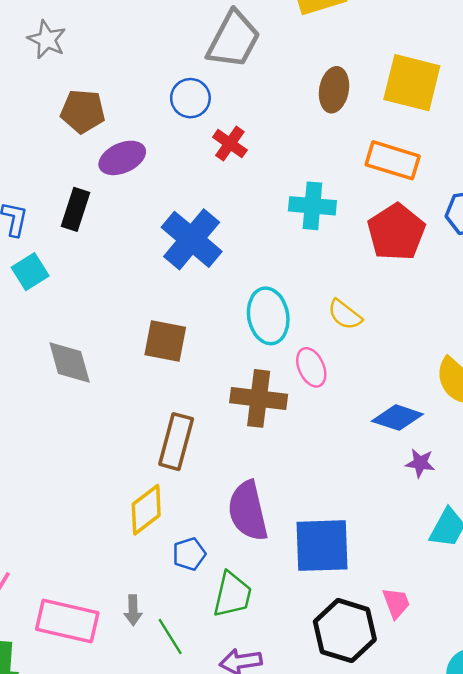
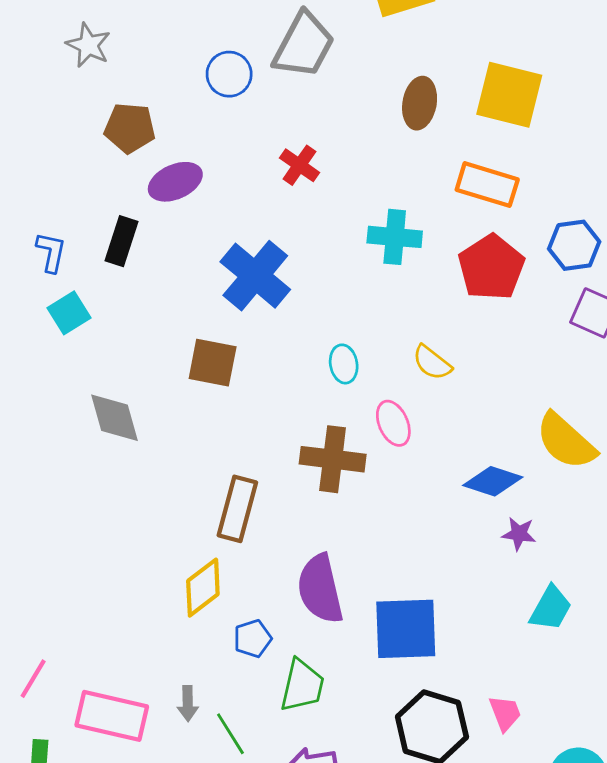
blue circle: (190, 98) -> (229, 74), moved
cyan ellipse: (268, 316) -> (344, 364), size x0.6
brown square: (165, 341) -> (213, 363), moved
pink trapezoid: (396, 603) -> (505, 713), moved

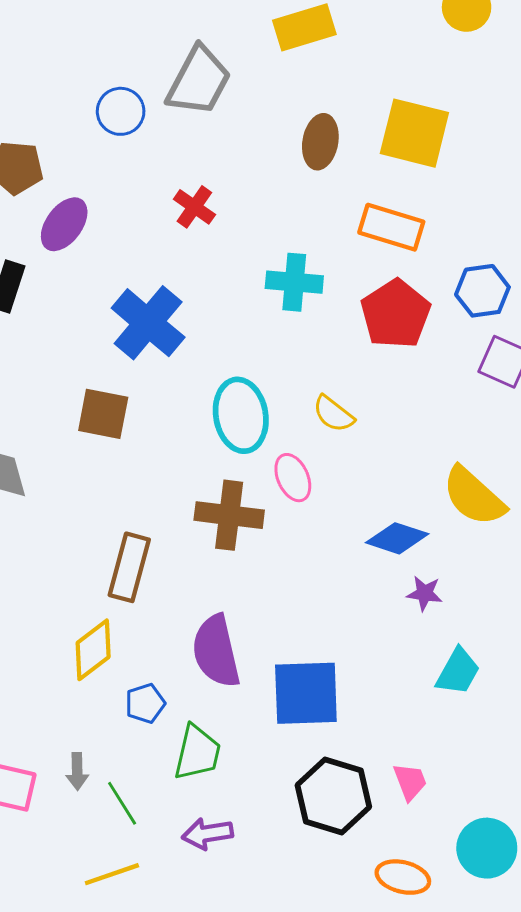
purple ellipse: (175, 182) -> (64, 224), turned -30
cyan ellipse: (344, 364) -> (241, 415), size x1.8

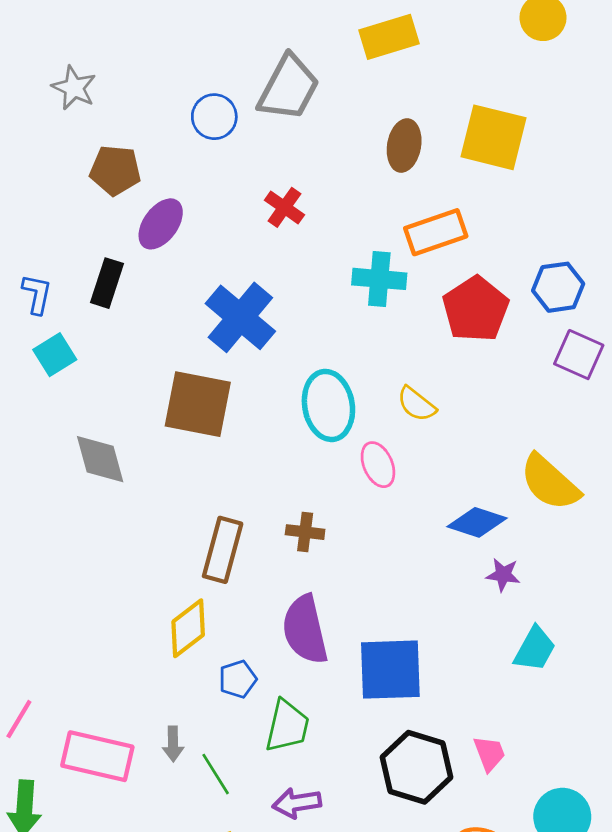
orange rectangle: (391, 227) -> (436, 232), moved, turned -36
brown square: (103, 414) -> (198, 404), size x1.4
brown cross: (229, 515) -> (305, 532), moved, size x0.6

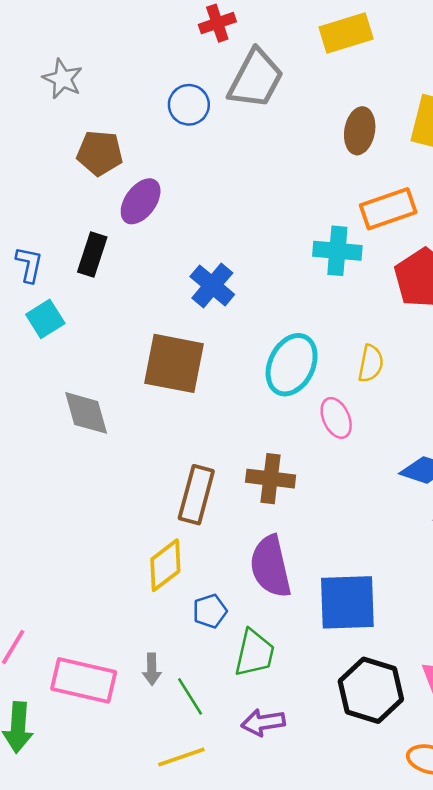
red cross: (284, 207) -> (217, 23), moved, turned 36
blue cross: (240, 317) -> (212, 285), size x0.7
yellow semicircle: (416, 404) -> (371, 363), turned -117
cyan ellipse: (328, 405) -> (292, 365), turned 36
brown cross: (305, 532) -> (271, 479), size x1.4

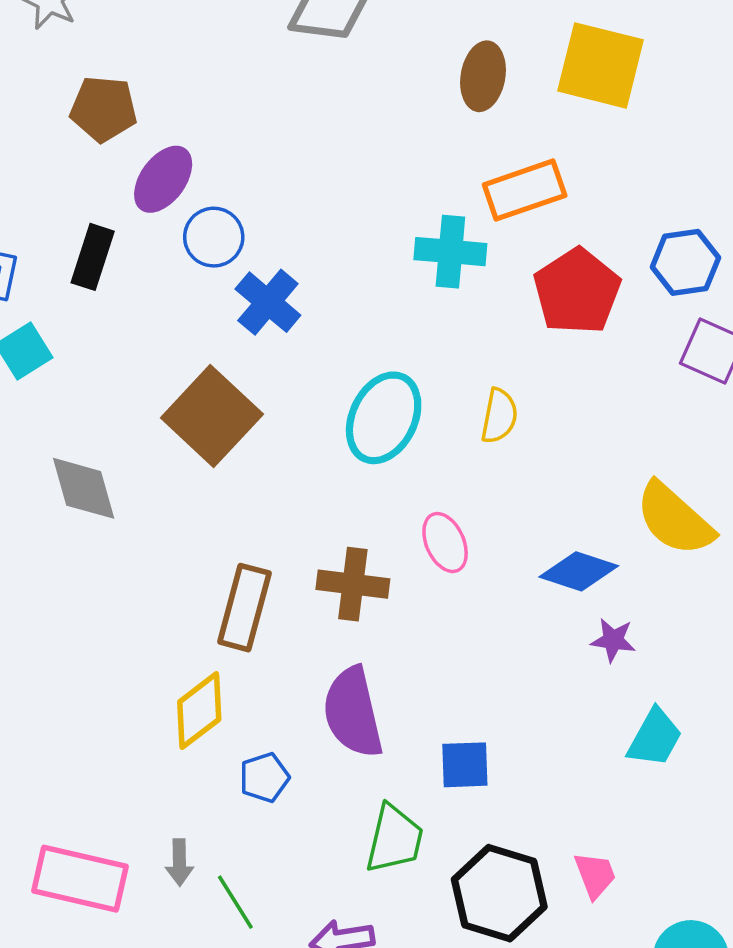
blue circle: (189, 105) -> (214, 237), moved
brown square: (174, 363) -> (212, 416), turned 32
pink ellipse: (336, 418) -> (445, 543), moved
blue square: (347, 602) -> (465, 765), size x0.6
green trapezoid: (254, 653) -> (394, 839), moved

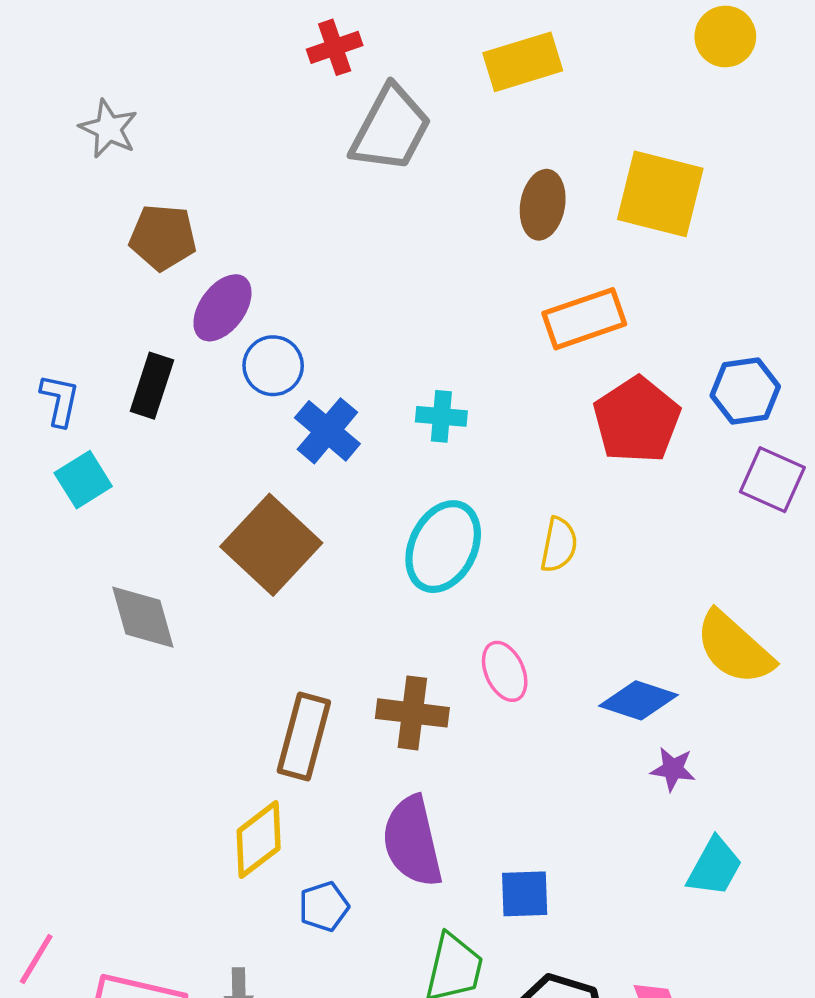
cyan cross: (450, 252) -> (441, 416), moved, size x0.7

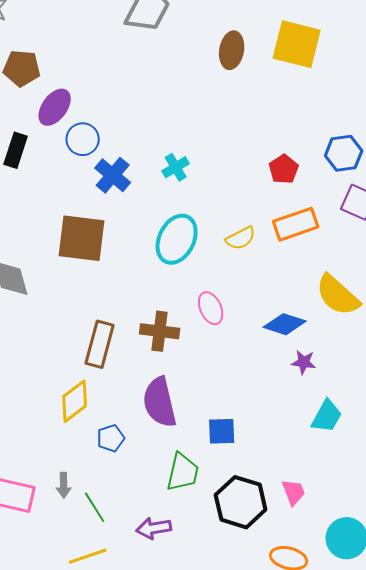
orange rectangle: (584, 319) -> (296, 224), moved
cyan cross: (441, 416) -> (176, 167), turned -36
red pentagon: (637, 420) -> (284, 169), size x0.6
brown square: (271, 545) -> (82, 238), turned -36
yellow semicircle: (559, 545) -> (241, 238), turned 52

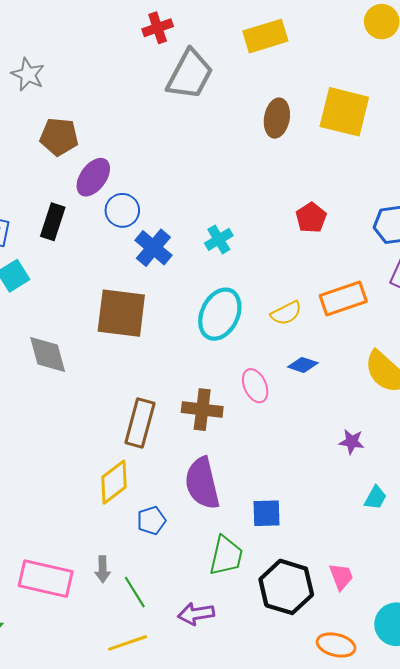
red pentagon: (284, 169) -> (311, 218), moved
blue diamond: (285, 324) -> (303, 365), moved, size x0.7
cyan trapezoid: (327, 416) -> (375, 498), size x0.7

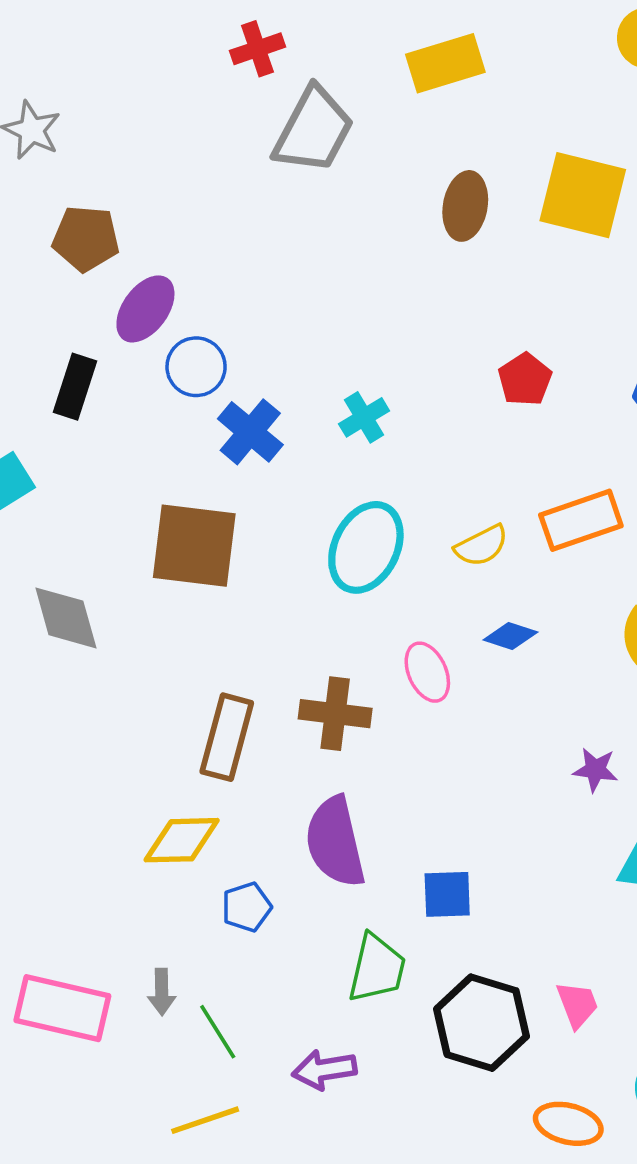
yellow diamond: (114, 482) -> (182, 840), turned 36

